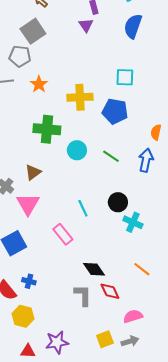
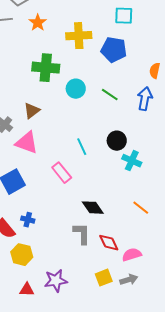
pink triangle: (28, 204) -> (27, 143), turned -40
red diamond: (110, 291) -> (109, 243), moved

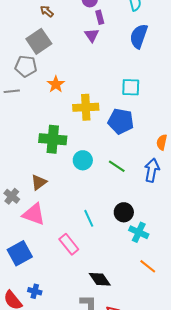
orange star: (38, 23) -> (56, 84), moved
orange line: (141, 208) -> (148, 266), moved

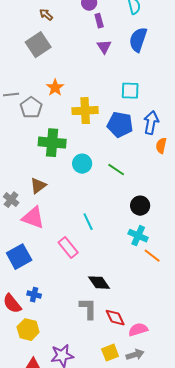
purple triangle: (92, 35) -> (104, 47), moved
gray pentagon: (26, 66) -> (31, 108), moved, turned 30
blue arrow: (152, 170) -> (151, 123), moved
black circle: (124, 212) -> (140, 206), moved
orange line: (148, 266) -> (152, 256), moved

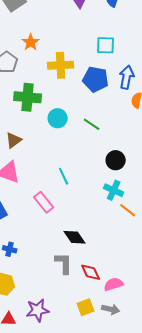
gray arrow: (135, 355) -> (111, 309), turned 30

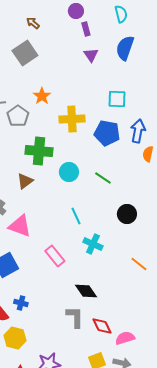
brown triangle: (14, 140) -> (25, 181), moved
cyan line: (64, 176) -> (76, 216), moved
cyan cross: (114, 190) -> (93, 244), moved

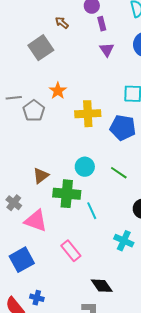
brown arrow: (33, 23) -> (62, 23), moved
green cross: (39, 151) -> (67, 194), moved
cyan cross: (93, 244) -> (124, 241), moved

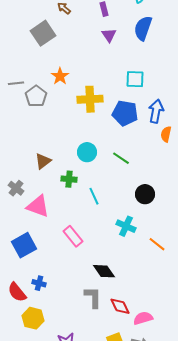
green cross: (67, 194) -> (69, 179), size x0.6

